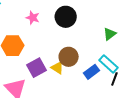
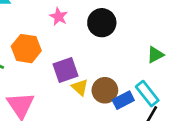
brown circle: (69, 57) -> (105, 90), moved
purple square: (36, 68) -> (65, 70), moved

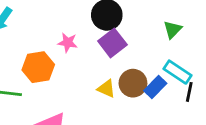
pink star: (59, 17) -> (68, 43), moved
purple square: (65, 70) -> (112, 43), moved

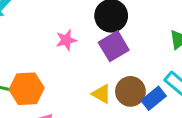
pink star: (68, 43) -> (66, 40), turned -30
orange hexagon: (38, 67) -> (27, 89), moved

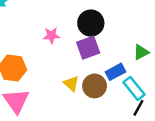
blue rectangle: (154, 98) -> (115, 72), moved

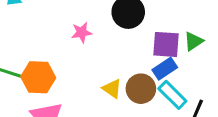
purple square: (88, 48) -> (166, 44), moved, turned 30
cyan rectangle: (134, 88) -> (172, 95), moved

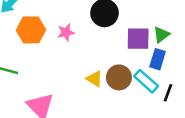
blue rectangle: (165, 69) -> (158, 59), moved, turned -36
orange hexagon: (38, 77) -> (31, 30), moved

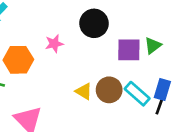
orange hexagon: (31, 30) -> (18, 60), moved
blue rectangle: (158, 59) -> (162, 89), moved

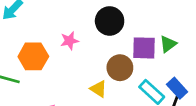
blue rectangle: (162, 89) -> (177, 88), turned -60
brown circle: (109, 90) -> (120, 68), moved

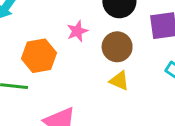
brown circle: (120, 68) -> (117, 47), moved

